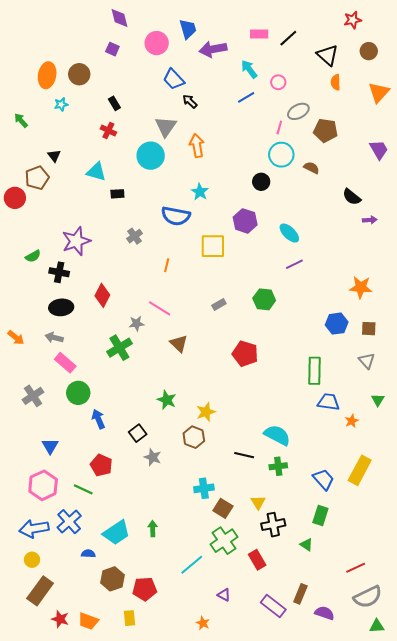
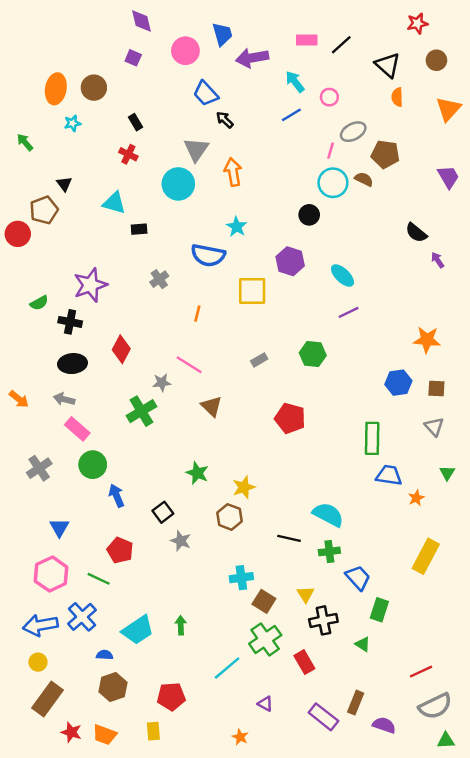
brown semicircle: (311, 168) -> (364, 179), moved
purple arrow: (370, 220) -> (438, 260), turned -120
blue trapezoid: (324, 479) -> (358, 578), moved
brown hexagon: (112, 579) -> (113, 687), moved

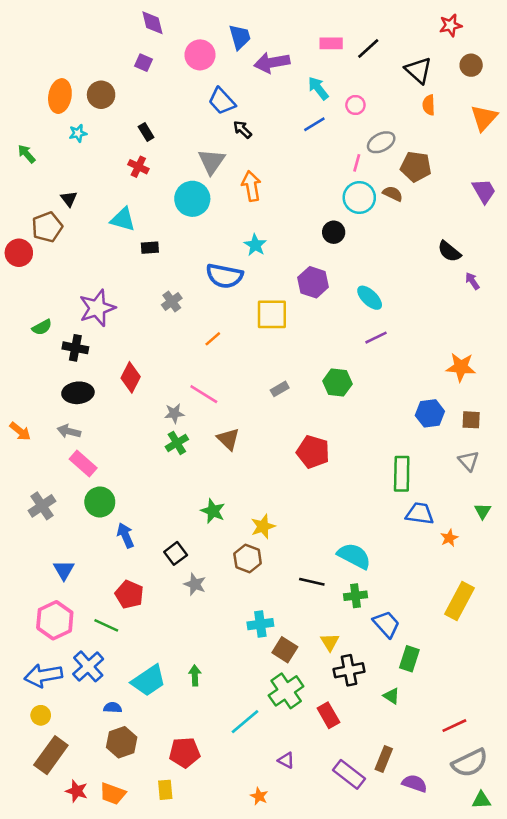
orange line: (197, 314) -> (213, 339), turned 35
green cross: (141, 411) -> (177, 443), moved, size x0.7

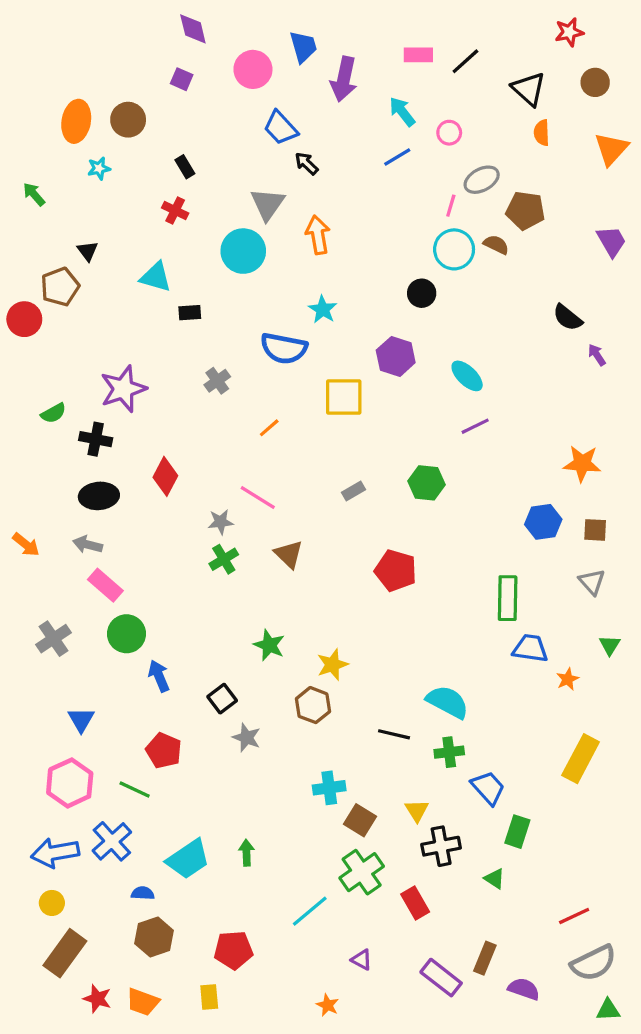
purple arrow: (272, 63) -> (344, 79), turned -68

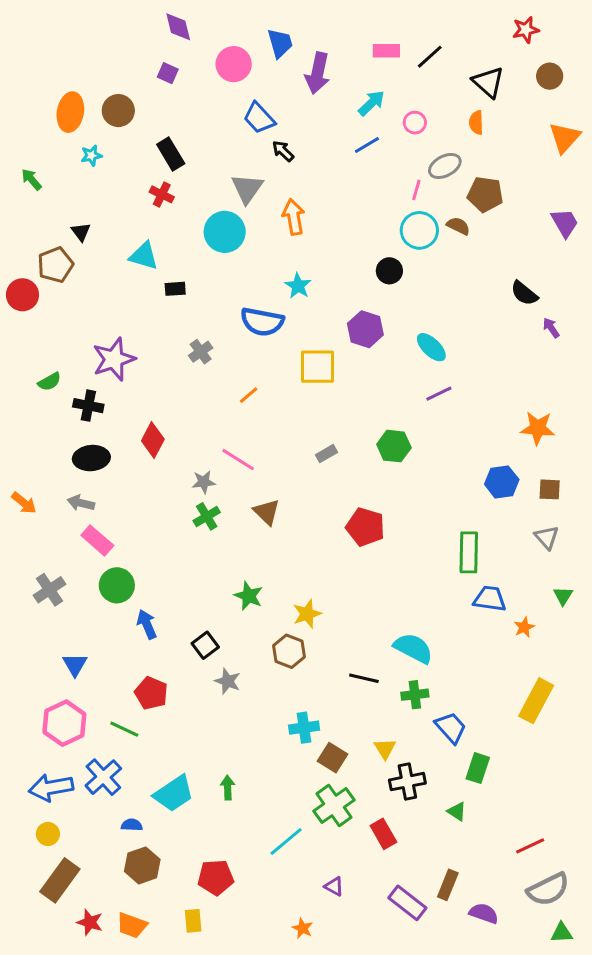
cyan arrow: (402, 112) -> (371, 103), turned 84
orange semicircle: (542, 133) -> (476, 123), moved
black rectangle: (185, 167) -> (171, 154), size x1.5

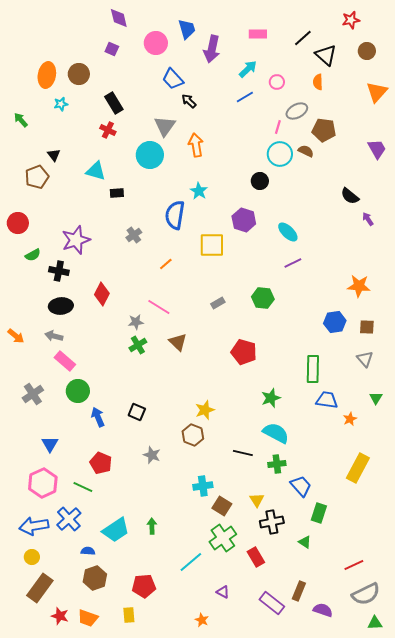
black line: (430, 57) -> (303, 38), moved
red circle: (22, 295) -> (18, 223), moved
blue semicircle: (262, 322) -> (175, 215), turned 88
green star: (249, 596) -> (271, 398), moved, turned 30
black square: (205, 645) -> (137, 412), moved, turned -30

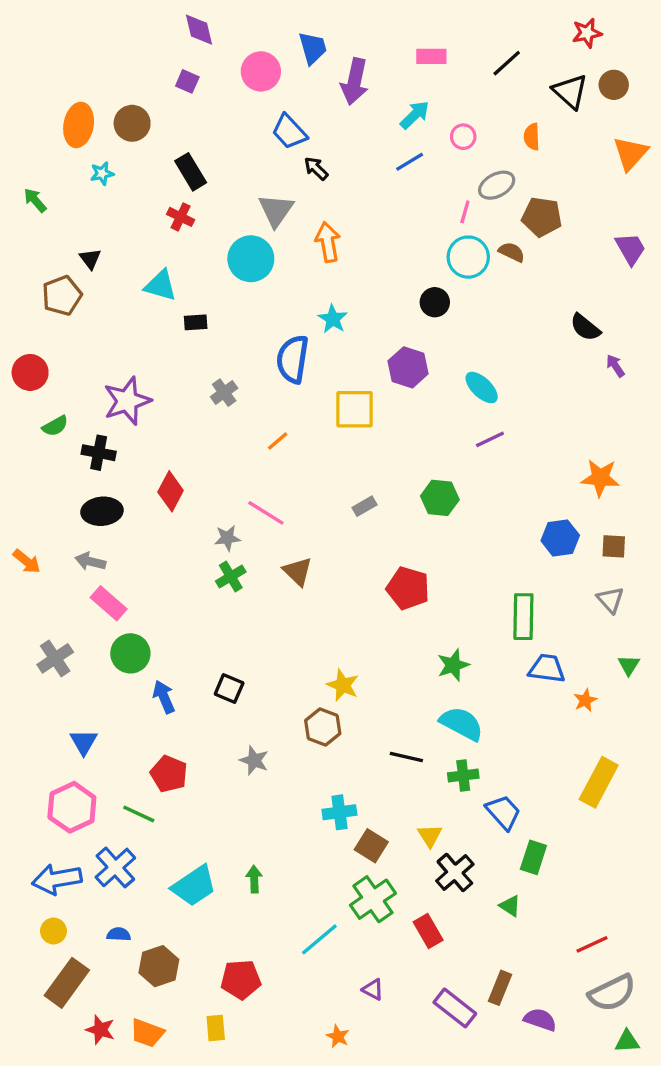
black triangle: (326, 55) -> (570, 92), moved
yellow star: (205, 410) -> (343, 685), turned -30
black cross: (272, 522) -> (455, 872), turned -30
blue semicircle: (88, 551) -> (119, 934), moved

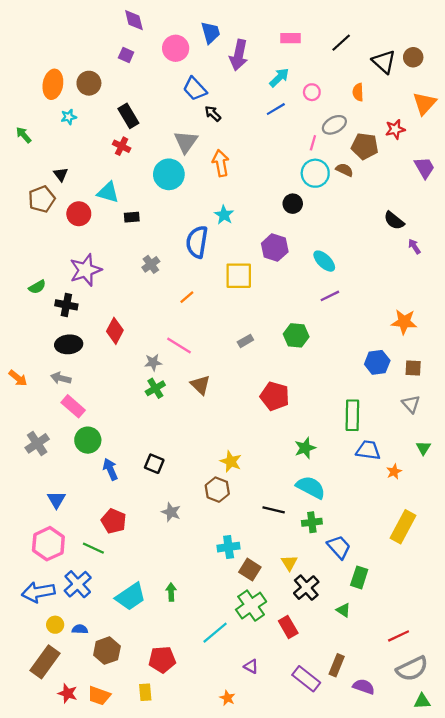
red star: (587, 33) -> (395, 129), moved
red circle: (30, 372) -> (79, 214), moved
yellow circle: (54, 931) -> (55, 625), moved

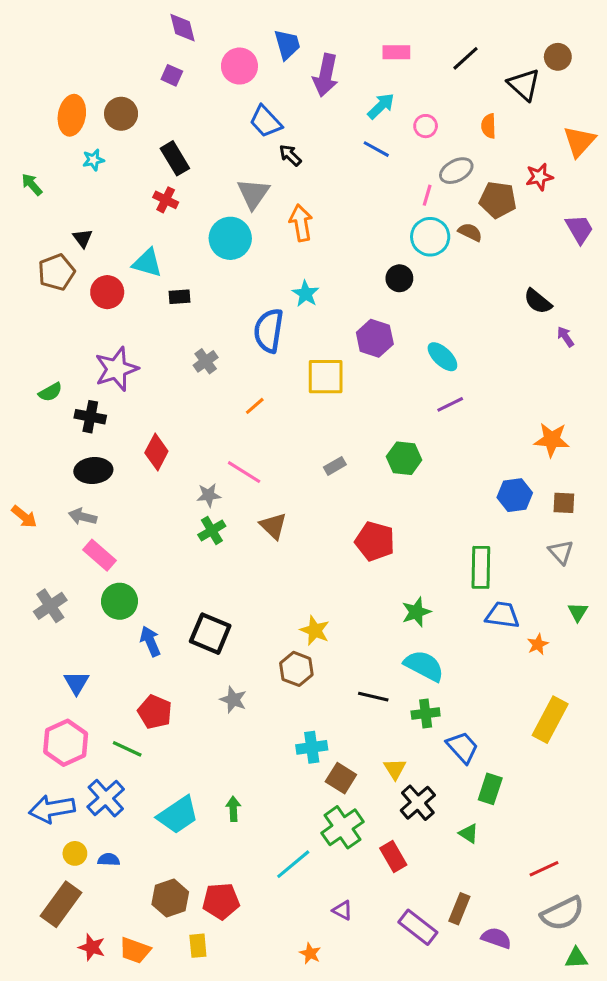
brown circle: (413, 57) -> (558, 57), moved
blue line: (276, 109) -> (376, 149), turned 60
black square: (154, 464) -> (210, 634), size x1.5
brown hexagon: (107, 651) -> (170, 898), moved

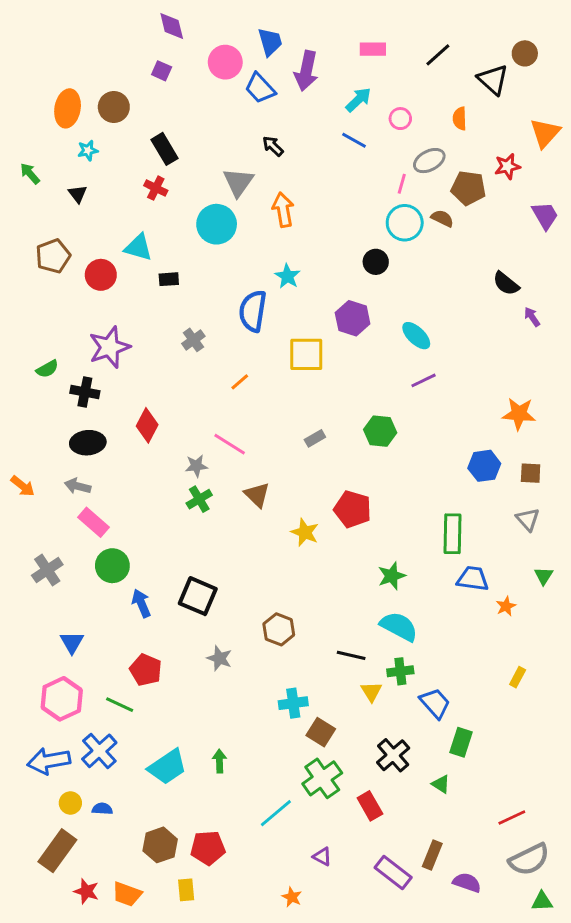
blue trapezoid: (266, 121) -> (260, 88), moved
black triangle: (83, 238) -> (78, 194), moved
yellow star: (315, 630) -> (305, 532), moved
yellow rectangle: (550, 720) -> (518, 677), size x0.5
yellow triangle: (395, 769) -> (371, 692), moved

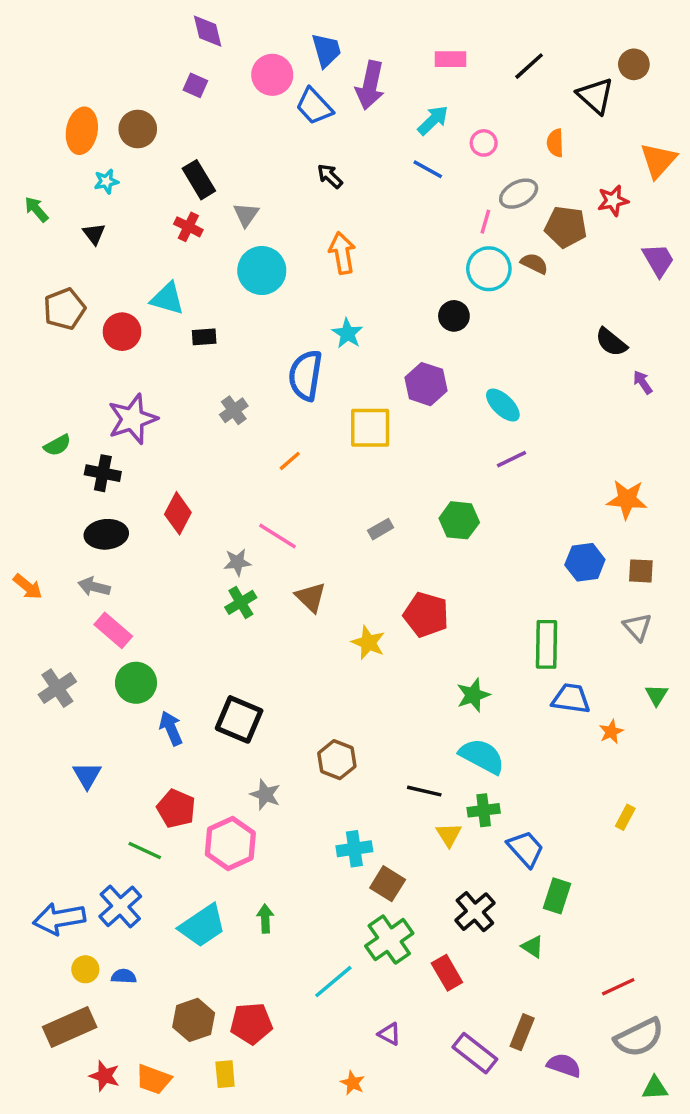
gray triangle: (238, 182) -> (246, 215), moved, size x0.7
pink hexagon: (62, 699) -> (230, 844), moved
brown rectangle: (57, 851) -> (70, 1027), turned 30

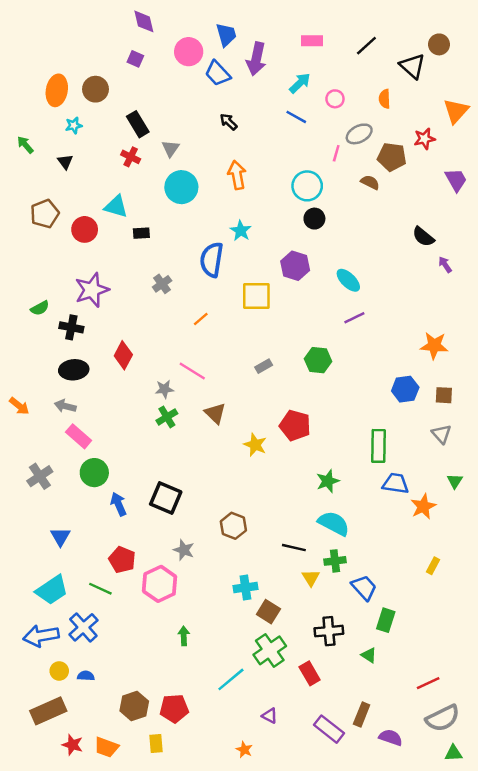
cyan circle: (489, 269) -> (307, 186), moved
orange star: (611, 732) -> (423, 506), size x1.5
black cross: (475, 912) -> (329, 631), turned 36
cyan trapezoid: (202, 926) -> (52, 590), moved

